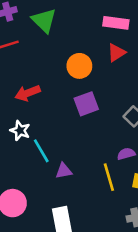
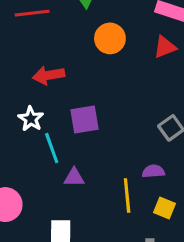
orange circle: (79, 66) -> (110, 38), moved
purple square: (86, 104) -> (84, 119), moved

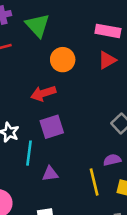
red arrow: (48, 75) -> (43, 93), moved
cyan line: (52, 148) -> (29, 153), turned 35

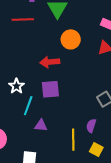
purple semicircle: (112, 160) -> (91, 126), turned -72

